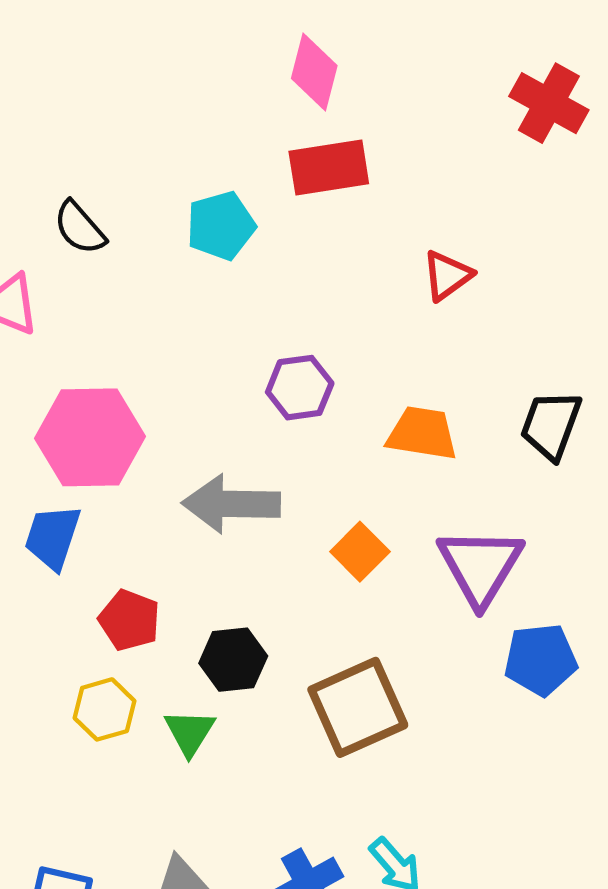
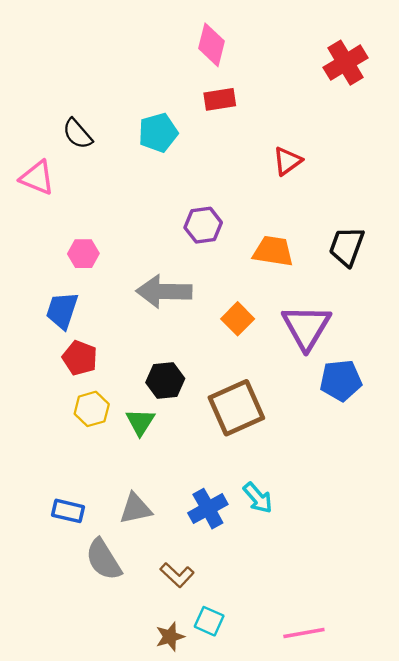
red cross: (549, 103) -> (345, 63), turned 30
red rectangle: (329, 168) -> (220, 99), size x0.7
pink hexagon: (90, 437) -> (83, 254), size x0.5
red pentagon: (129, 620) -> (80, 358), moved

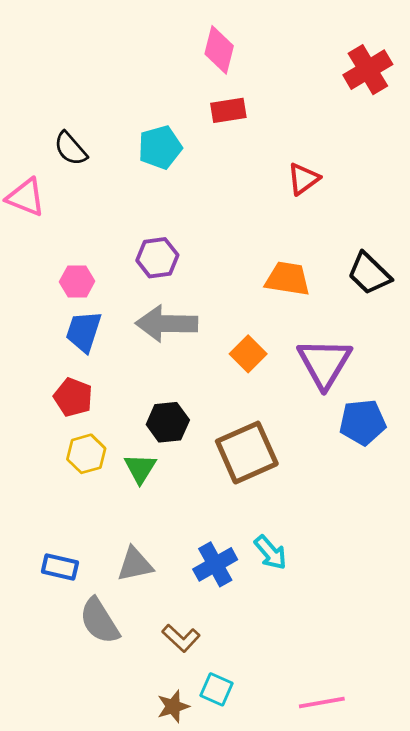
purple hexagon: (203, 225) -> (157, 258), moved
black trapezoid: (347, 246) -> (369, 274), turned -66
blue trapezoid: (62, 310) -> (84, 331), moved

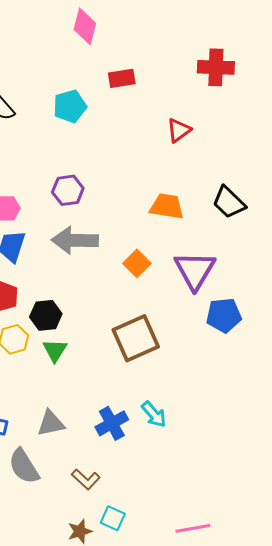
pink diamond: (219, 50) -> (85, 26), moved
red cross: (368, 70) -> (216, 67), moved, turned 33
black hexagon: (168, 422) -> (46, 315), moved

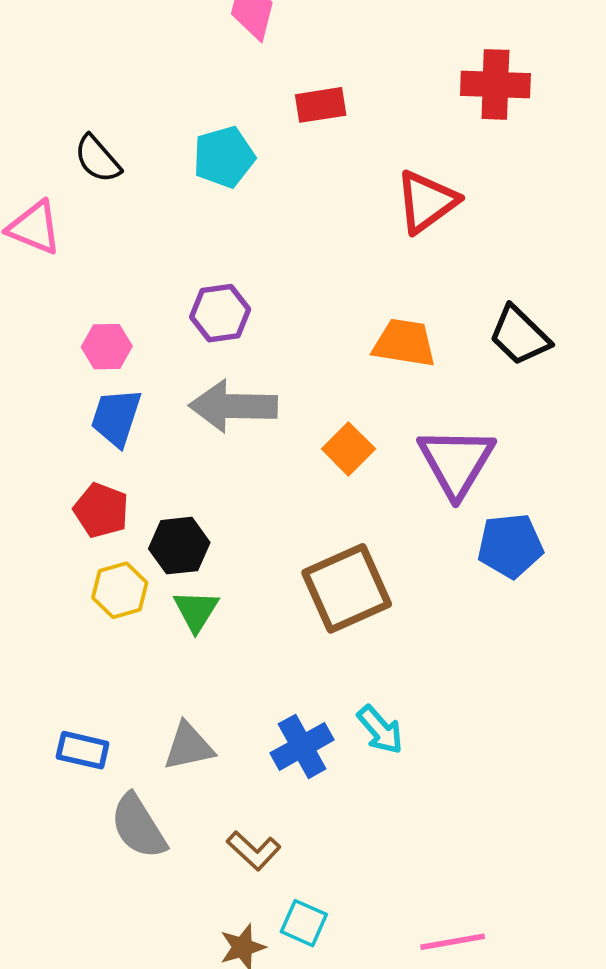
red triangle: (179, 130) -> (427, 202), size x1.4

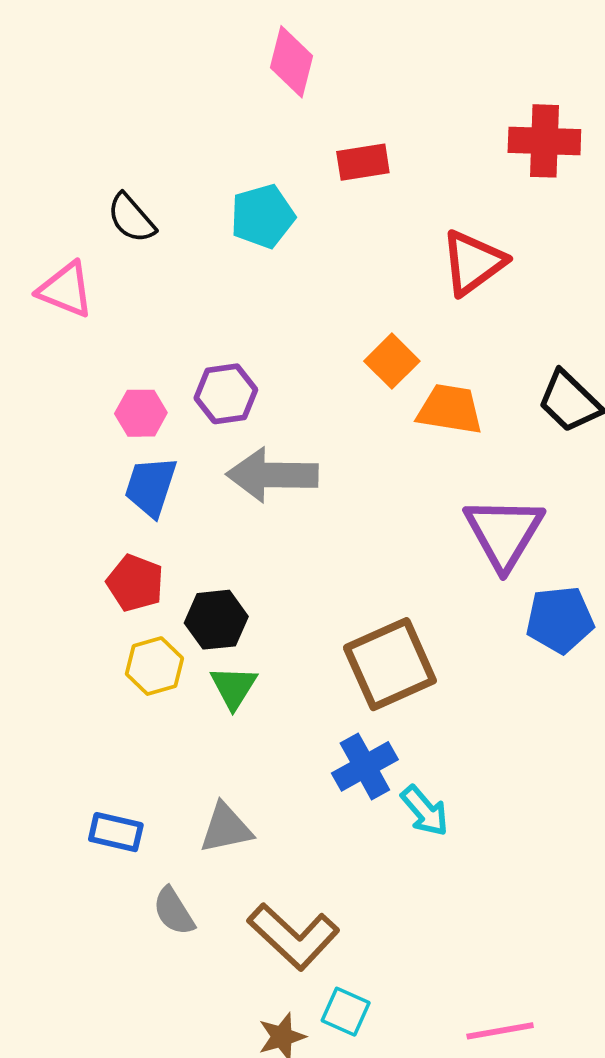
purple hexagon: (220, 313) -> (226, 394), moved
orange square: (348, 449) -> (392, 361), moved
blue cross: (302, 746) -> (365, 766), moved
gray semicircle: (138, 826) -> (174, 911), size x0.7
brown L-shape: (254, 851) -> (293, 936), size x1.6

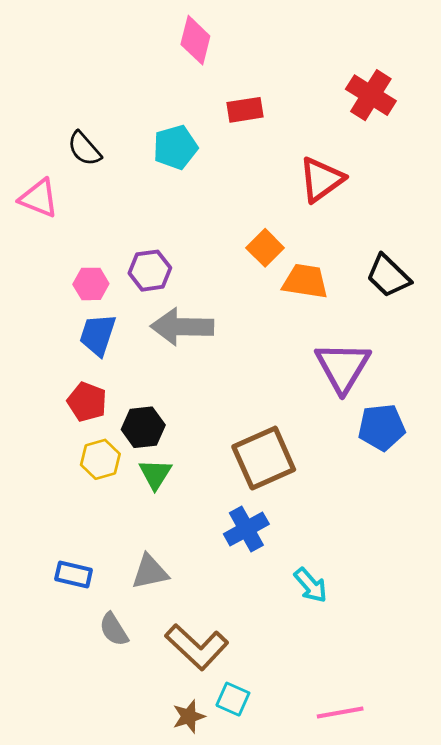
red cross: (544, 141) -> (371, 95), turned 30
cyan arrow: (425, 811) -> (311, 585), moved

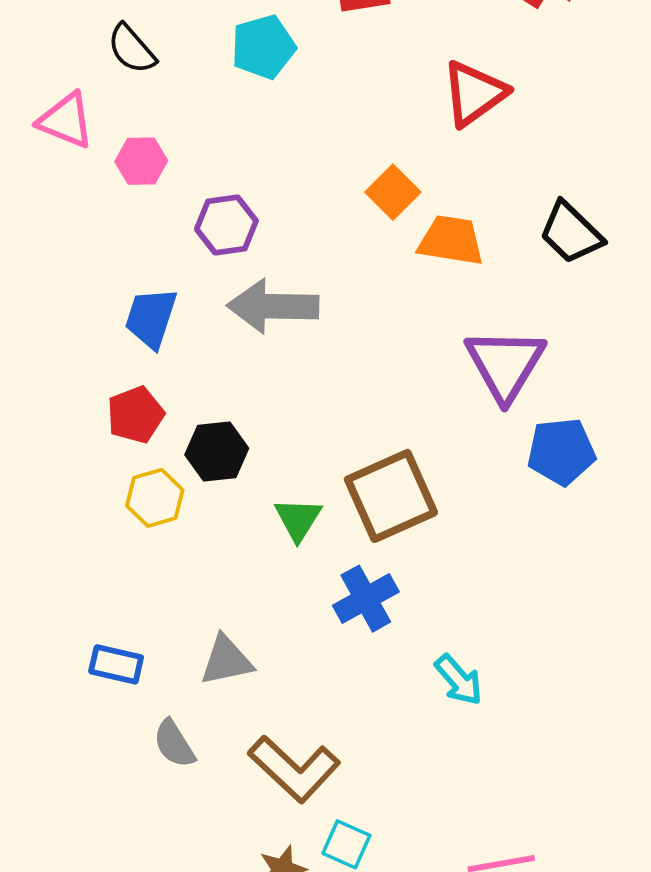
pink hexagon: (91, 284) -> (141, 161), moved
red pentagon: (87, 402) -> (135, 415), turned 30
green triangle: (155, 474) -> (298, 519), moved

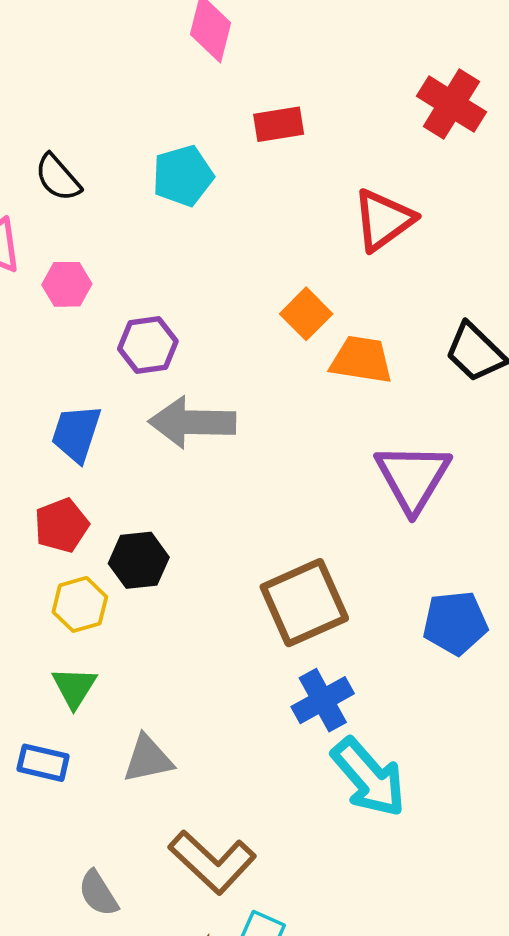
blue pentagon: (561, 451) -> (455, 623), moved
green triangle: (298, 519) -> (74, 687), moved
blue cross: (366, 599) -> (323, 700), moved
cyan arrow: (459, 680) -> (369, 777), size x1.6
gray semicircle: (174, 744) -> (98, 893), moved

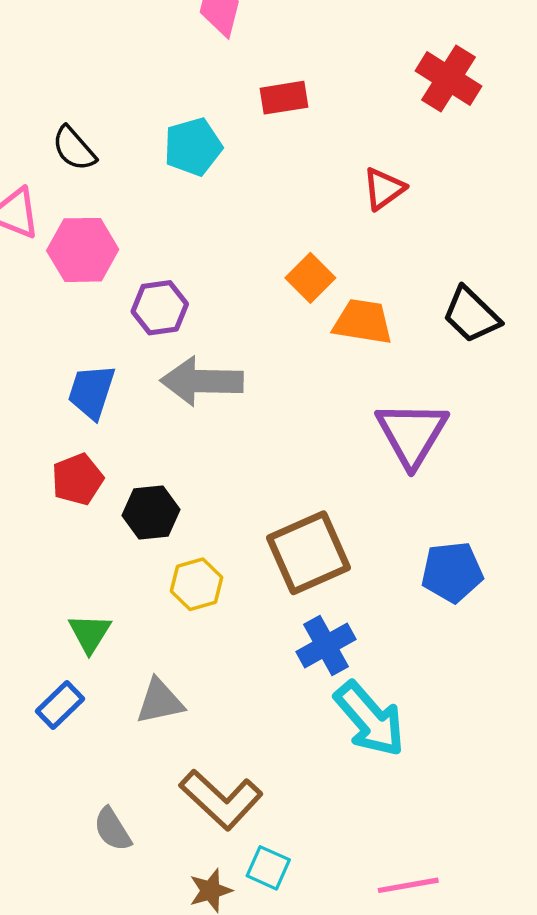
red triangle: (383, 220) -> (384, 189), size x0.7
pink hexagon: (67, 284) -> (83, 250), size x1.5
yellow hexagon: (80, 604) -> (197, 584), moved
blue rectangle: (43, 763) -> (60, 705), turned -57

